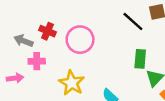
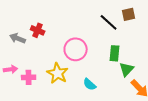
pink circle: (80, 40) -> (76, 49), moved
pink cross: (37, 61) -> (29, 77), moved

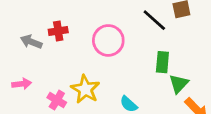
red cross: (38, 30) -> (58, 31), turned -32
pink circle: (76, 49) -> (108, 40), moved
pink cross: (29, 77) -> (57, 100), moved, turned 32

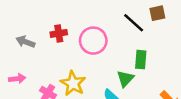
red cross: (58, 31) -> (59, 33), moved
green triangle: (179, 84) -> (125, 79), moved

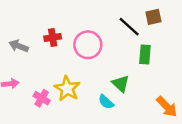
green rectangle: (141, 60) -> (145, 55), moved
green triangle: (125, 79) -> (121, 84), turned -30

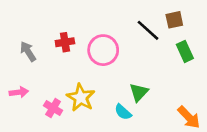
gray arrow: (19, 46) -> (28, 51), turned 36
green rectangle: (145, 55) -> (185, 51), moved, turned -30
green triangle: (121, 84) -> (139, 92), turned 30

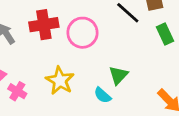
red cross: (65, 42) -> (44, 25), size x1.5
pink cross: (53, 108) -> (17, 91), moved

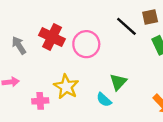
red cross: (44, 25) -> (52, 37), turned 35
pink cross: (17, 91) -> (40, 101), moved, turned -35

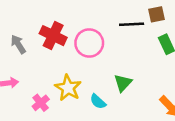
black line: (126, 26) -> (132, 24), turned -45
cyan semicircle: (104, 100) -> (98, 102), moved
pink cross: (40, 101) -> (41, 103), turned -35

